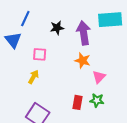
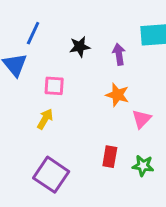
purple arrow: (84, 33) -> (119, 54), size x0.6
green star: (97, 100) -> (143, 166), moved

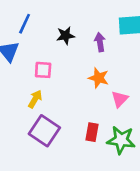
green star: (143, 166) -> (121, 140), size x1.5
purple square: (51, 175) -> (44, 131), moved

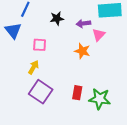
purple arrow: (100, 42) -> (83, 23), turned -88
pink triangle: (120, 99) -> (99, 35), moved

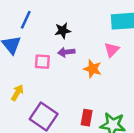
purple arrow: (83, 23) -> (66, 52), moved
yellow arrow: (33, 67) -> (17, 93), moved

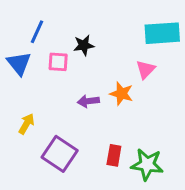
purple arrow: (66, 52) -> (88, 101), moved
pink square: (42, 62) -> (58, 62), moved

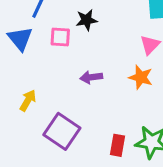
orange star: (121, 94) -> (141, 77), moved
red rectangle: (114, 155) -> (118, 145), moved

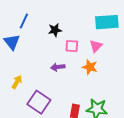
pink square: (60, 37) -> (72, 46), moved

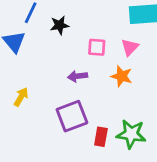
black star: (55, 30) -> (60, 25), moved
purple square: (39, 102) -> (72, 116), moved, turned 35

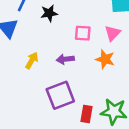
yellow arrow: (21, 97) -> (32, 60), moved

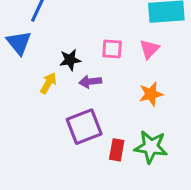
black star: (49, 13) -> (70, 60), moved
orange star: (105, 59) -> (151, 94), moved, turned -30

